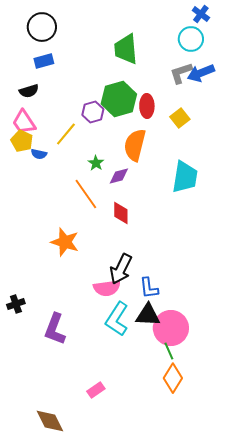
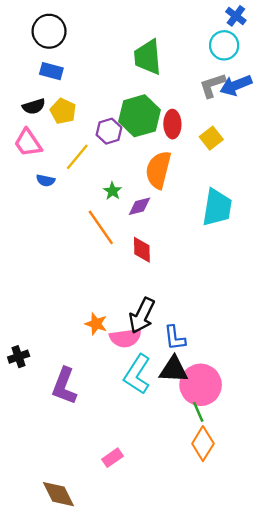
blue rectangle: (44, 61) -> (51, 71), turned 30
yellow pentagon: (22, 141) -> (63, 111), moved
orange star: (65, 242) -> (96, 324), moved, size x0.7

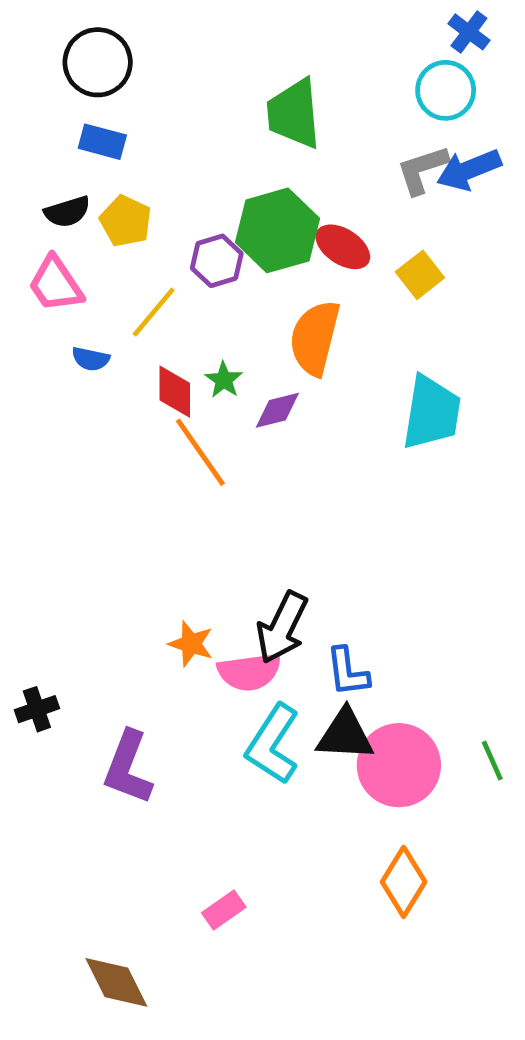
red ellipse: (172, 124) -> (343, 247), turned -56
red diamond: (142, 250) -> (175, 392), moved
green line: (198, 412) -> (492, 761), moved

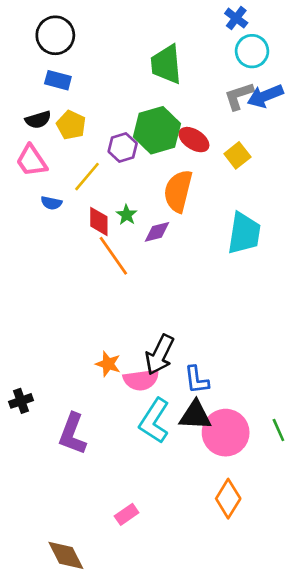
blue cross: (469, 32) -> (236, 18), moved

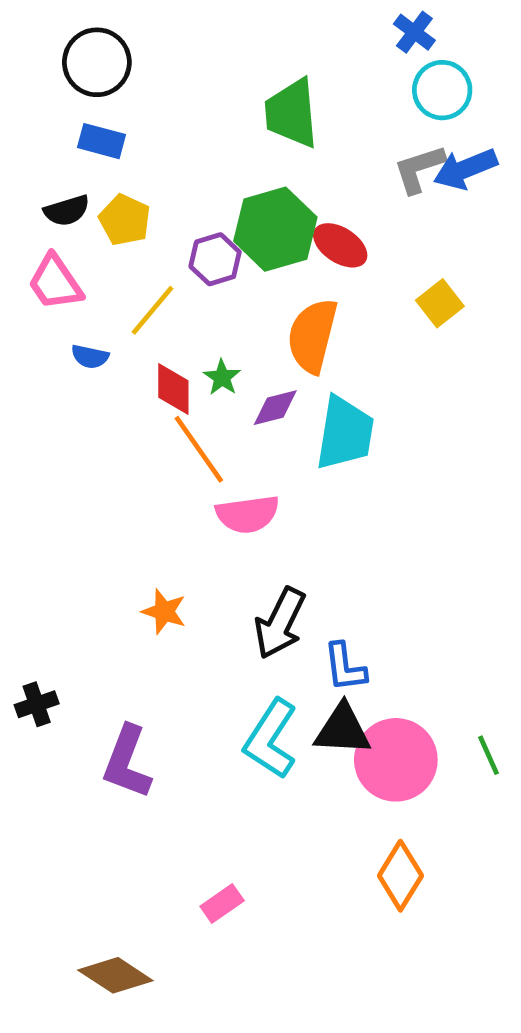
yellow square: (237, 155) -> (440, 303), moved
cyan trapezoid: (244, 233) -> (345, 433), moved
orange star: (108, 364) -> (164, 612), moved
pink semicircle: (141, 380) -> (248, 514), moved
brown diamond: (66, 555) -> (115, 975), turned -30

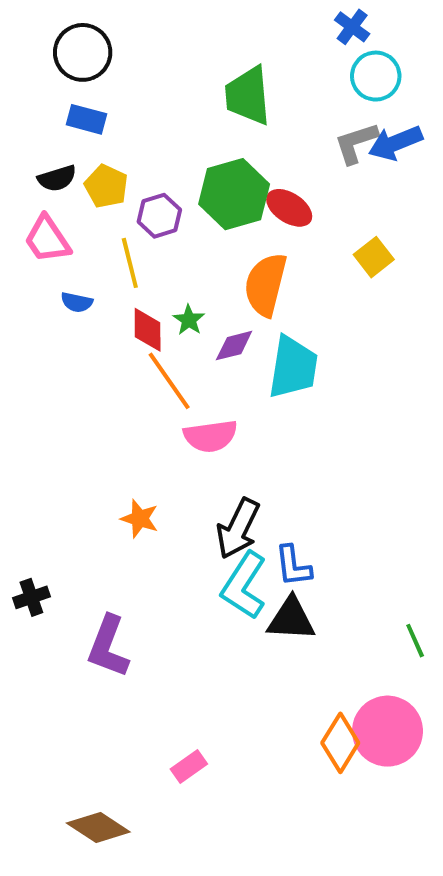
purple hexagon: (215, 259) -> (159, 216), moved
yellow line: (153, 310) -> (130, 263), turned -54
cyan L-shape: (271, 739) -> (244, 586), moved
pink circle: (396, 760) -> (388, 731), moved

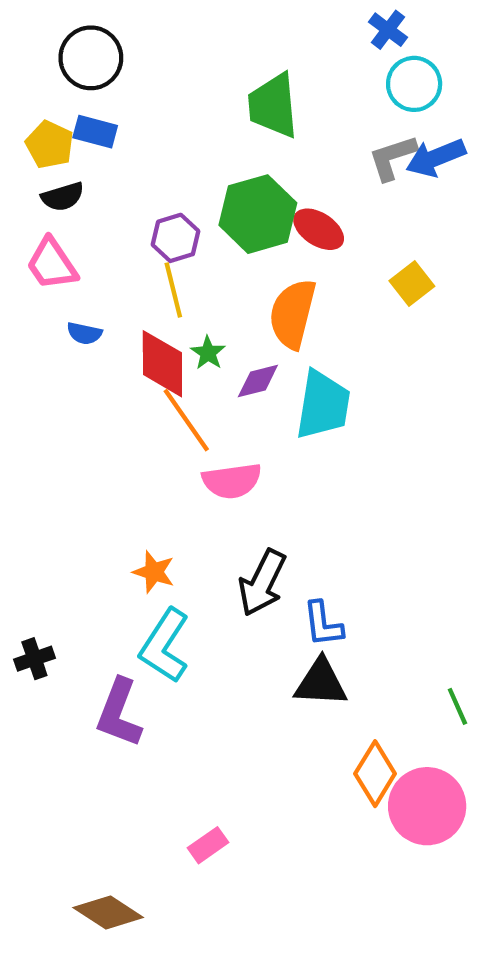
yellow pentagon: (106, 186) -> (50, 145), moved
yellow line: (130, 263) -> (173, 290), moved
red diamond: (148, 330) -> (162, 364), size x1.4
cyan L-shape: (244, 586) -> (165, 646), moved
orange diamond: (340, 743) -> (375, 774), moved

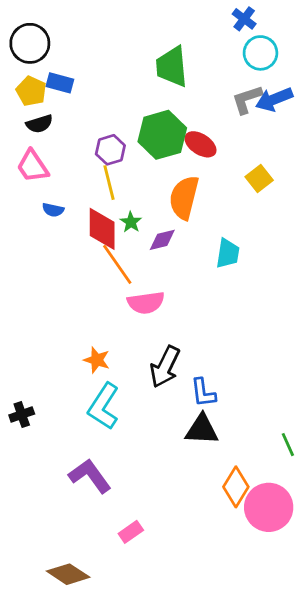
black circle: (91, 58) -> (30, 43), moved
cyan trapezoid: (323, 405) -> (228, 254), moved, size x0.7
purple L-shape: (119, 713) -> (90, 476), moved, turned 123

